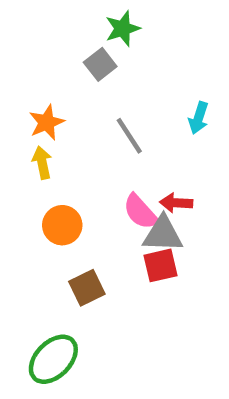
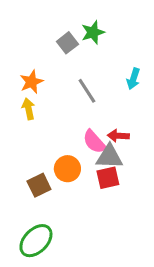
green star: (123, 29) -> (93, 32), moved
orange circle: (62, 225) -> (67, 169), moved
brown square: (87, 288) -> (39, 185), moved

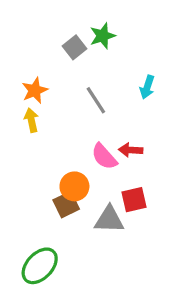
gray triangle: (109, 157) -> (109, 219), moved
red square: (108, 178) -> (134, 200), moved
brown square: (39, 185) -> (66, 205), moved

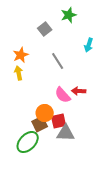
green star: (103, 36) -> (69, 15), moved
cyan arrow: (147, 87) -> (89, 45), moved
red square: (134, 200) -> (59, 121), moved
green ellipse: (40, 266) -> (28, 142), moved

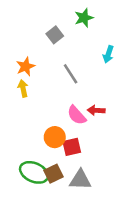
brown square: (40, 124) -> (54, 174), moved
gray triangle: (66, 133) -> (80, 180), moved
green ellipse: (28, 142) -> (34, 172), turned 70

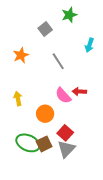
yellow arrow: (23, 88) -> (18, 99), moved
red square: (72, 147) -> (65, 133), moved, turned -35
gray triangle: (80, 180) -> (66, 149), turned -48

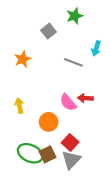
gray line: (58, 61) -> (73, 62), moved, turned -36

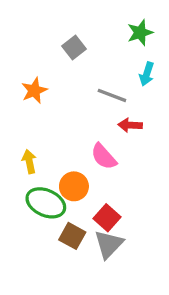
green star: (75, 16) -> (140, 33), moved
red arrow: (85, 98) -> (130, 125), moved
green ellipse: (30, 153) -> (46, 203), moved
brown square: (48, 154) -> (72, 236), turned -35

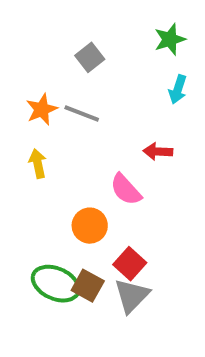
gray line: (112, 95) -> (82, 113), moved
yellow arrow: (29, 162) -> (38, 163), moved
green ellipse: (46, 203) -> (56, 284), moved

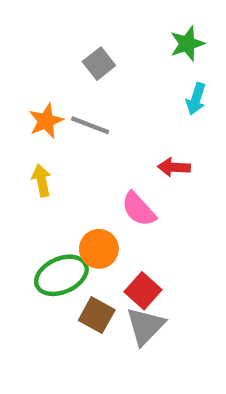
green ellipse: (56, 284) -> (61, 275), moved, turned -48

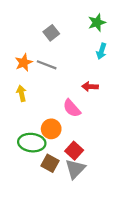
green ellipse: (61, 275) -> (32, 143), turned 30

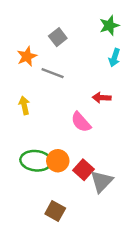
orange star: (24, 63) -> (27, 56), moved
orange circle: (51, 129) -> (58, 161), moved
brown square: (50, 163) -> (55, 211), moved
gray triangle: (75, 169) -> (102, 181), moved

